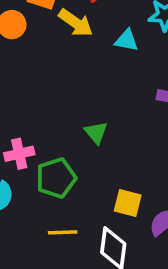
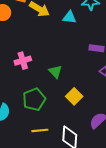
pink cross: (19, 154) -> (23, 61), moved
yellow square: (128, 203) -> (74, 96), moved, turned 35

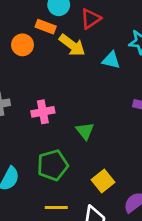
yellow square: (74, 96) -> (103, 181), moved

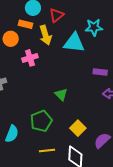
yellow arrow: (72, 45) -> (46, 35), turned 42
cyan triangle: (111, 60) -> (74, 43), size x1.6
pink cross: (43, 112) -> (30, 58), moved

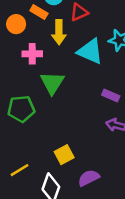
green triangle: (61, 94) -> (52, 83), moved, size x1.5
green pentagon: (41, 121) -> (21, 109), moved
yellow line: (47, 150) -> (19, 170), turned -42

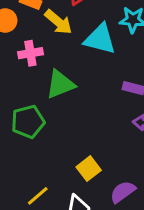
yellow arrow: (59, 32) -> (58, 22), turned -40
green triangle: (52, 83) -> (60, 84), turned 45

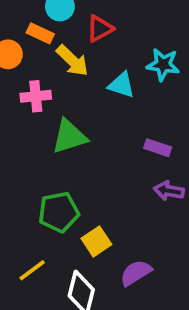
cyan triangle: (100, 39) -> (121, 85), size x0.7
green pentagon: (28, 122) -> (59, 212), moved

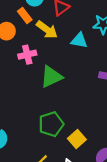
orange rectangle: (40, 33) -> (25, 16), turned 35

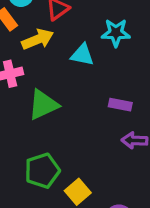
yellow arrow: (47, 30) -> (38, 39), turned -60

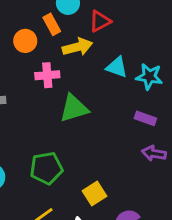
cyan star: (116, 33) -> (149, 77), moved
green pentagon: (42, 171) -> (46, 168), moved

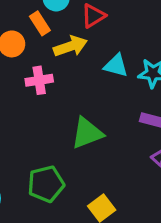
green triangle: (74, 108) -> (87, 133), moved

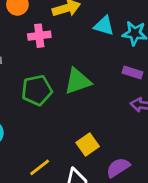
green pentagon: (46, 184) -> (37, 90), moved

